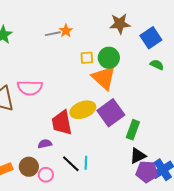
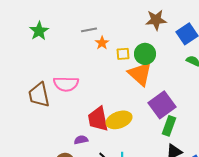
orange star: (66, 31) -> (102, 43), moved
yellow ellipse: (83, 110) -> (119, 120), moved
purple square: (111, 113) -> (162, 105), moved

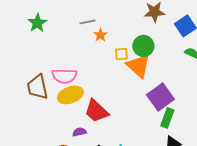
yellow square: (123, 54) -> (121, 54), moved
red trapezoid: (98, 119) -> (96, 111), turned -36
yellow ellipse: (119, 120) -> (70, 95), moved

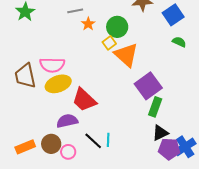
green circle: (143, 46) -> (117, 27), moved
yellow square: (121, 54) -> (109, 43), turned -32
purple semicircle: (79, 132) -> (67, 121), size x1.5

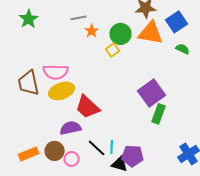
orange triangle: (126, 55) -> (151, 33), moved, turned -32
black triangle: (160, 133) -> (120, 164), moved, turned 42
purple pentagon: (169, 149) -> (133, 156), moved

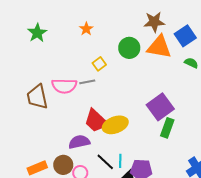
gray line: (79, 18) -> (87, 82), moved
orange star: (92, 31) -> (86, 29), moved
yellow square: (113, 50) -> (99, 64), moved
yellow ellipse: (62, 91) -> (115, 125), moved

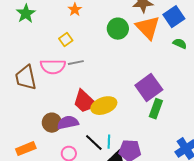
orange triangle: (159, 47) -> (148, 28), turned 36
yellow square: (99, 64) -> (66, 40), moved
brown circle: (63, 165) -> (52, 123), moved

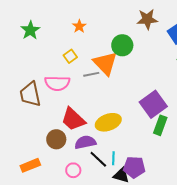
orange triangle: (148, 28) -> (105, 63), moved
gray line: (76, 63) -> (91, 74), moved
red trapezoid: (85, 102) -> (73, 119), moved
purple semicircle: (68, 123) -> (85, 142), moved

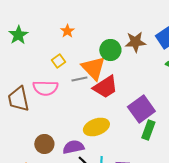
brown star: (147, 19) -> (135, 42), moved
red trapezoid: (73, 119) -> (105, 87), moved, turned -76

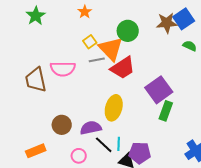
brown star: (135, 42) -> (167, 23), moved
yellow square: (58, 61) -> (90, 42), moved
yellow ellipse: (96, 127) -> (114, 108), turned -55

